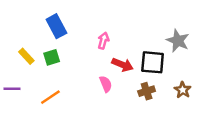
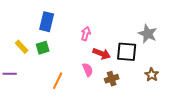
blue rectangle: (56, 26) -> (47, 22), turned 42
brown cross: (147, 91) -> (112, 79), moved
orange line: (50, 97) -> (58, 81), moved, turned -30

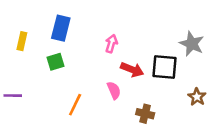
yellow rectangle: (22, 47) -> (22, 41), moved, turned 56
brown cross: (112, 79) -> (145, 114), moved, turned 32

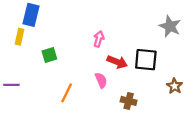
blue rectangle: (61, 28) -> (31, 15), moved
gray star: (192, 44) -> (170, 26), moved

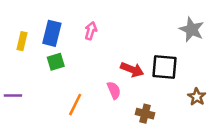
blue rectangle: (31, 15) -> (52, 33), moved
pink arrow: (99, 39) -> (91, 31), moved

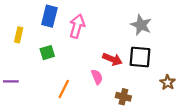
gray star: (192, 29) -> (141, 25), moved
pink arrow: (91, 31) -> (77, 26), size x1.5
blue rectangle: (52, 33) -> (49, 16), moved

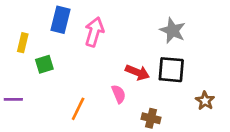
green square: (47, 53) -> (44, 64), moved

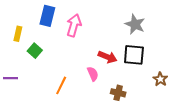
green square: (44, 64) -> (35, 51), turned -32

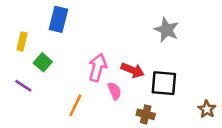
pink arrow: (74, 25) -> (98, 68), moved
black square: (134, 55) -> (164, 83), moved
purple line: (10, 78) -> (23, 86), moved, turned 32
brown star: (160, 79) -> (207, 109), moved

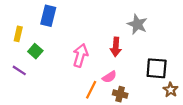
red arrow: (133, 70) -> (116, 47), moved, turned 72
black square: (164, 83) -> (157, 68), moved
pink semicircle: (114, 91) -> (109, 77), moved, turned 80
orange line: (75, 105) -> (91, 90), moved

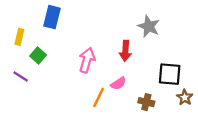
brown cross: (120, 94) -> (146, 102), moved

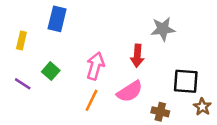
gray star: (149, 26) -> (163, 29), turned -30
green square: (38, 56) -> (51, 71), moved
pink semicircle: (118, 83) -> (130, 91), size x1.5
orange line: (99, 97) -> (91, 100), moved

